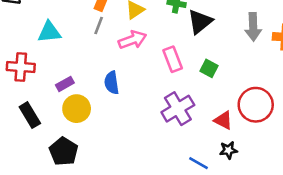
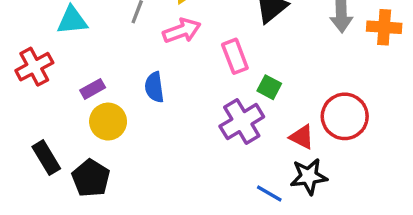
red cross: (21, 67) -> (34, 67), turned -32
green square: (209, 68) -> (269, 87), moved
black rectangle: (30, 115) -> (46, 158), moved
black star: (228, 150) -> (309, 176), size x1.5

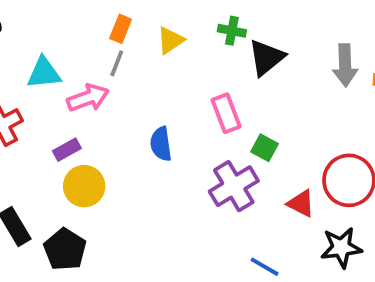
pink arrow: (182, 31) -> (88, 98), moved
blue semicircle: (154, 87) -> (161, 144), moved
black star: (309, 176) -> (341, 248), moved

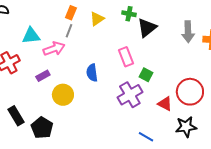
yellow circle: (84, 186) -> (63, 95), moved

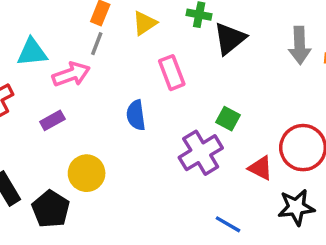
pink rectangle: (126, 57) -> (172, 73), moved
yellow circle: (63, 95) -> (87, 173), moved

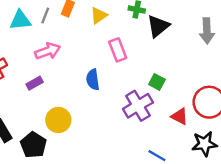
gray line: (97, 44) -> (45, 15), moved
cyan triangle: (32, 52) -> (20, 20), moved

